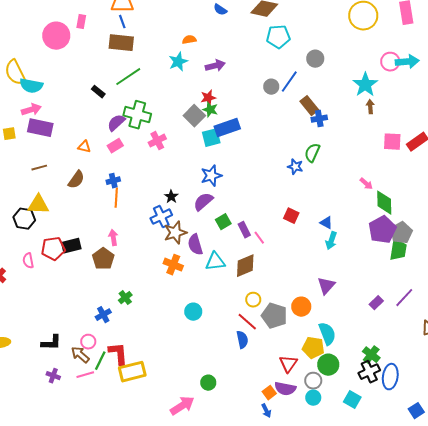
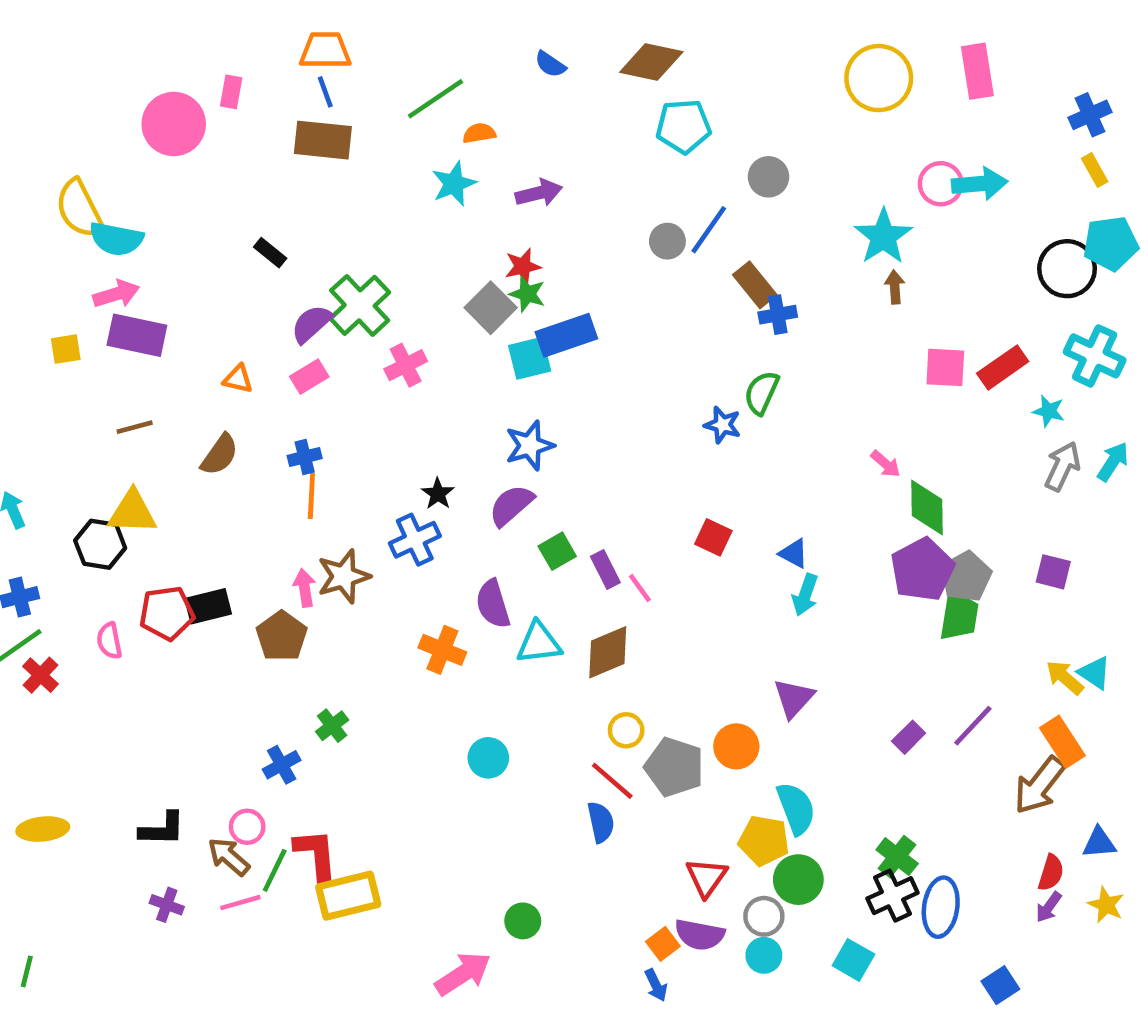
green line: (128, 77) -> (435, 99), moved
green cross: (137, 115) -> (360, 305), turned 32
brown star: (175, 233) -> (344, 576), moved

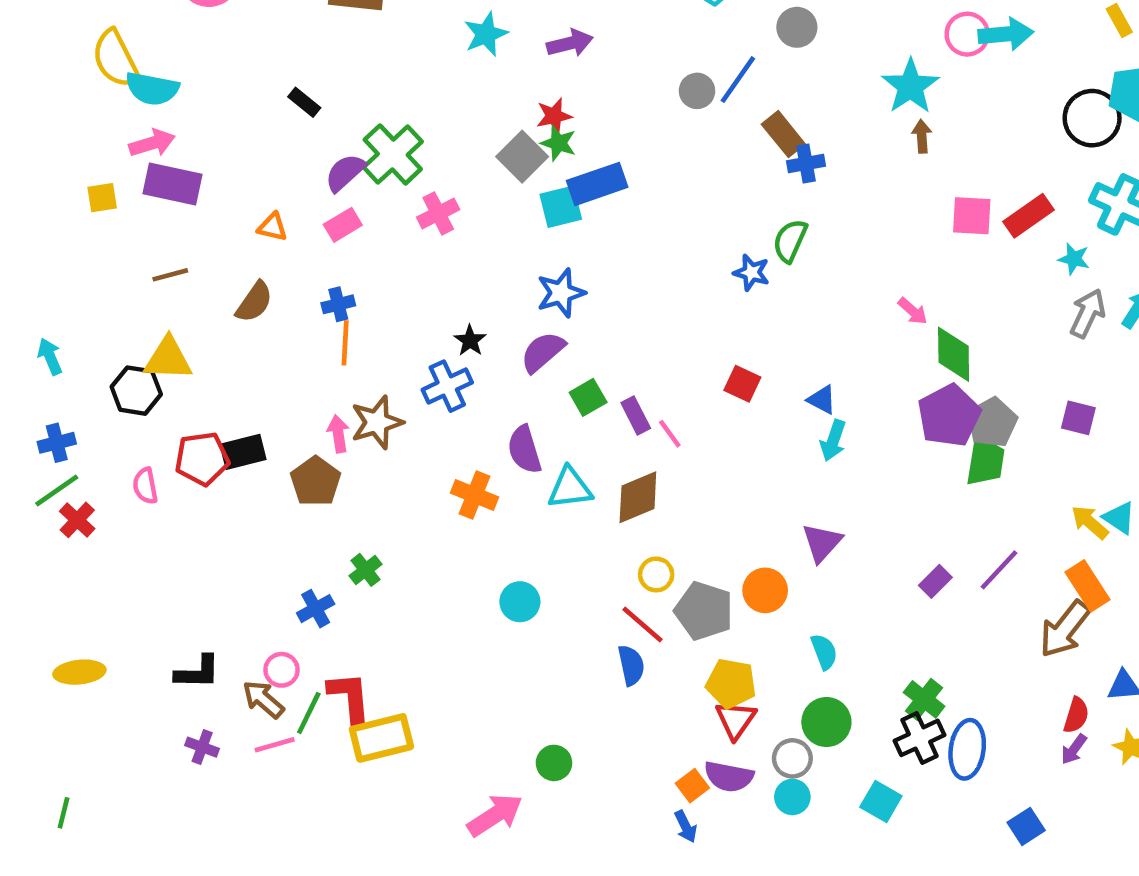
cyan semicircle: (796, 808) -> (824, 652), size x0.7
yellow pentagon: (764, 841) -> (731, 683), moved

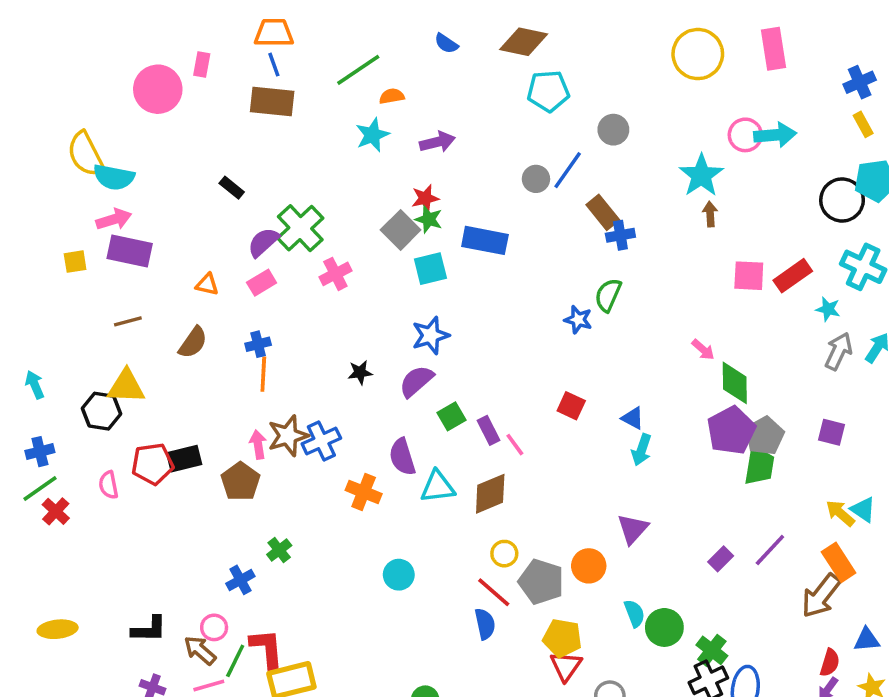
blue rectangle: (597, 184) -> (485, 240), moved, turned 30
black star: (470, 341) -> (360, 372), turned 30
blue cross: (447, 386) -> (321, 441), moved
green circle: (826, 722) -> (664, 627), moved

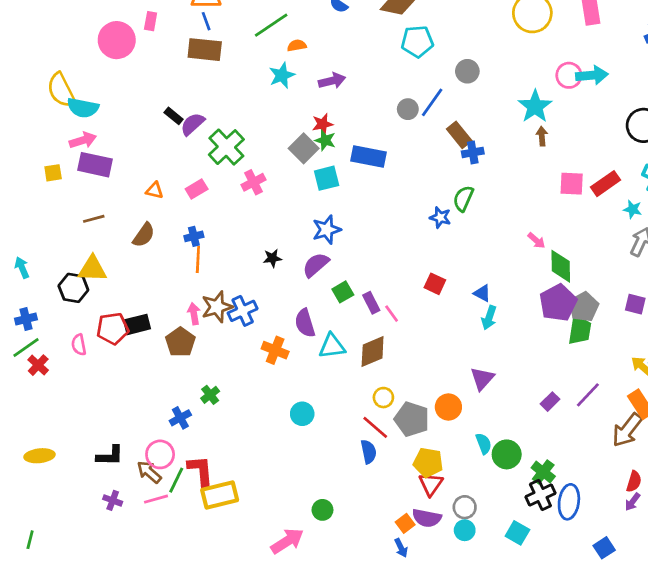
purple semicircle: (263, 242) -> (193, 124), moved
pink circle: (214, 627) -> (160, 454), size x1.4

